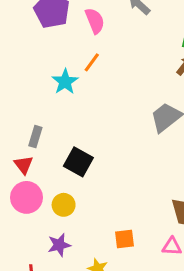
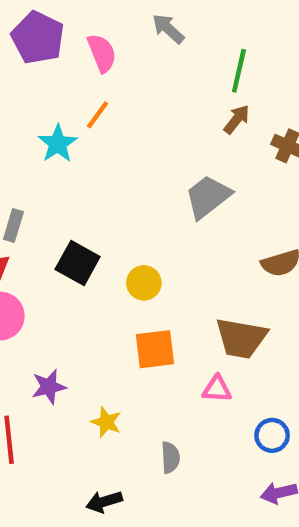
yellow circle: (64, 205) -> (144, 283), moved
orange square: (124, 239) -> (155, 349), moved, size x1.4

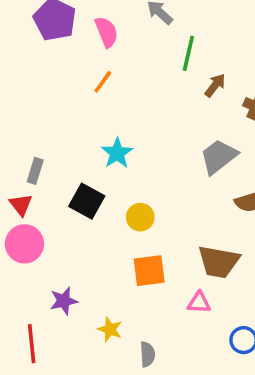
green line: (239, 71) -> (188, 53), moved
cyan star: (58, 144) -> (117, 153), moved
gray trapezoid: (208, 197) -> (219, 157), moved
gray semicircle: (170, 457) -> (147, 354), moved

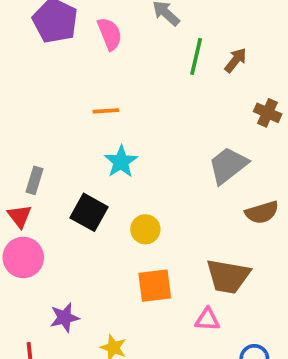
orange line: (103, 82) -> (106, 111), moved, turned 50
brown arrow: (215, 85) -> (236, 60), moved

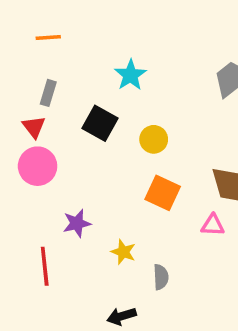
orange line: (106, 111) -> (48, 37), moved
orange square: (155, 286) -> (163, 193), turned 32

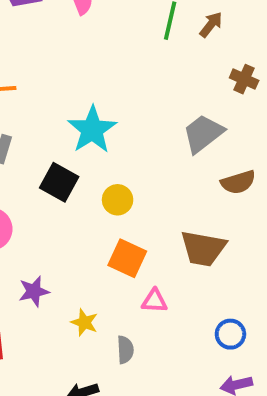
cyan star: (130, 75) -> (92, 130), size x1.4
pink triangle: (213, 225) -> (155, 301), moved

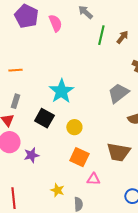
purple star: (34, 291) -> (31, 155), moved

